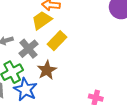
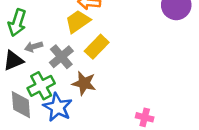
brown star: (47, 70) -> (84, 83), turned -30

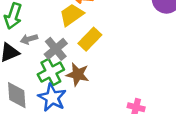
green cross: (41, 86) -> (51, 72), moved

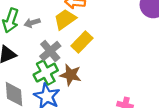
gray arrow: (29, 39) -> (32, 23), moved

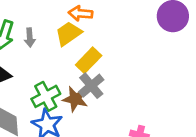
gray arrow: (32, 23) -> (30, 38), turned -77
gray cross: (50, 51) -> (91, 86), moved

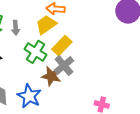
green cross: (46, 96) -> (36, 52), moved, turned -30

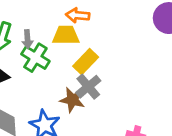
yellow trapezoid: (46, 25) -> (66, 35), turned 35
green cross: (36, 52) -> (35, 58), moved

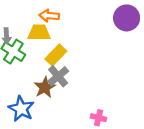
brown star: (72, 100) -> (45, 87), turned 30

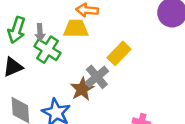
yellow rectangle: (56, 55) -> (119, 53), moved

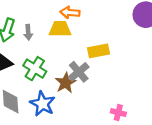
green cross: (47, 50) -> (35, 69), moved
yellow rectangle: (119, 53) -> (99, 51), turned 35

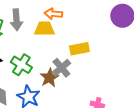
gray arrow: (28, 32) -> (16, 20), moved, size x1.5

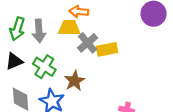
gray arrow: (16, 20) -> (39, 31), moved
gray cross: (61, 68) -> (88, 43), moved

